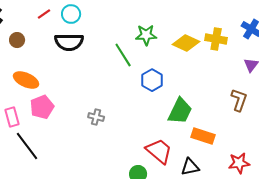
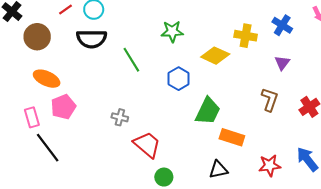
brown circle: (17, 40) -> (37, 37), size x1.6
yellow diamond: (186, 43) -> (215, 56), moved
green line: (123, 55) -> (131, 60), moved
red trapezoid: (159, 151) -> (147, 145), moved

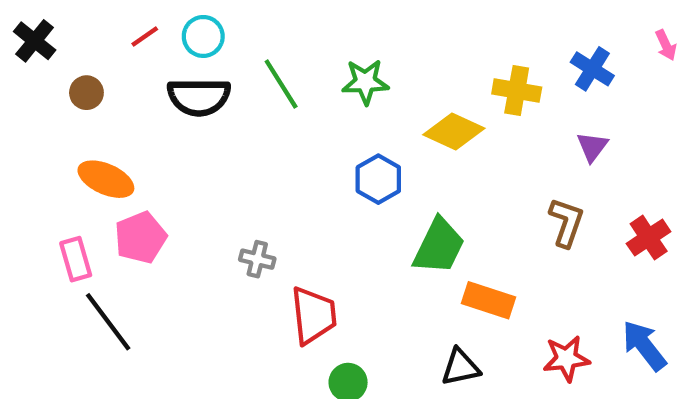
brown circle: (37, 37) -> (86, 93), size x0.6
green line: (131, 60) -> (281, 84), moved
red trapezoid: (147, 145) -> (313, 315), turned 44

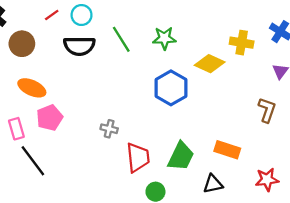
brown circle: (86, 93) -> (22, 44), size x1.5
blue hexagon: (378, 179) -> (171, 88), size x1.4
green trapezoid: (439, 246) -> (181, 156), moved

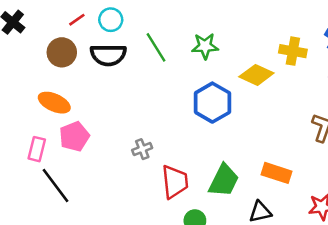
brown circle: (22, 44) -> (62, 52), moved
pink rectangle: (16, 129) -> (37, 149), turned 30
gray cross: (109, 129) -> (142, 149), turned -35

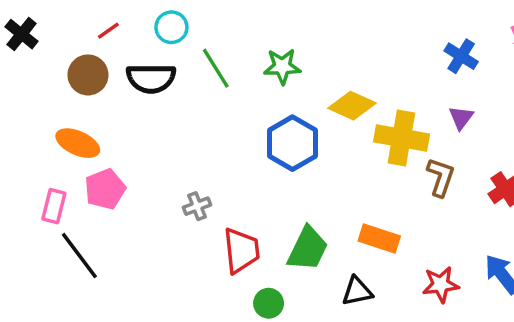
cyan circle: (111, 20) -> (171, 27), moved
yellow cross: (293, 51) -> (401, 138), moved, size x1.4

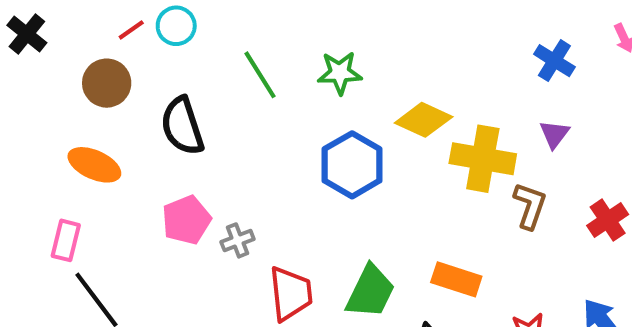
cyan circle: (171, 27) -> (176, 26), moved
black semicircle: (151, 78) -> (182, 126), moved, turned 72
pink pentagon: (105, 189) -> (186, 220), moved

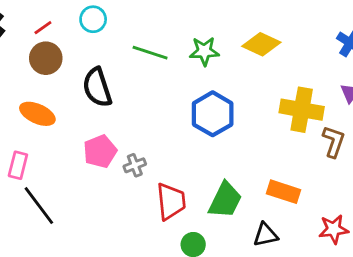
red line: (131, 30) -> (43, 28), moved
green line: (260, 75) -> (150, 53), turned -40
yellow diamond: (424, 120) -> (261, 44), moved

